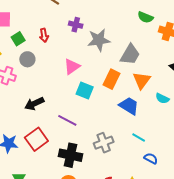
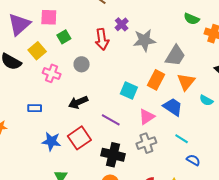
purple cross: (76, 25) -> (122, 24), turned 32
red arrow: (44, 35) -> (102, 39), moved, size x1.5
gray circle: (27, 59) -> (82, 64), moved
pink triangle: (72, 67) -> (147, 117), moved

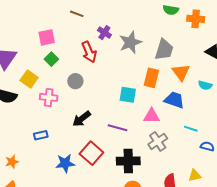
pink square: (49, 17) -> (47, 37), moved
pink triangle: (147, 117) -> (152, 116), turned 48

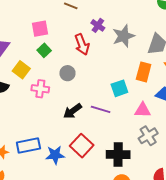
cyan square: (128, 95) -> (119, 88), turned -30
purple line: (117, 128) -> (101, 109), moved
blue rectangle: (41, 135) -> (28, 145), moved, size x1.6

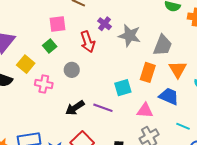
pink square: (40, 29) -> (57, 24), moved
gray star: (124, 36) -> (130, 36), turned 30

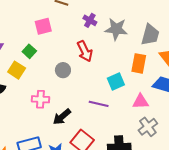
red arrow: (88, 42) -> (85, 51), moved
green square: (50, 46) -> (29, 51), moved
pink cross: (44, 84) -> (40, 99), moved
black arrow: (75, 108) -> (62, 117), moved

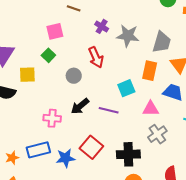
green square: (29, 51) -> (48, 55), moved
yellow square: (17, 70) -> (27, 75), turned -36
pink cross: (40, 99) -> (52, 118), moved
black arrow: (62, 117) -> (80, 106), moved

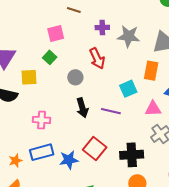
purple cross: (102, 26) -> (102, 28), turned -32
black arrow: (80, 106) -> (82, 108), turned -66
pink cross: (52, 118) -> (42, 120), moved

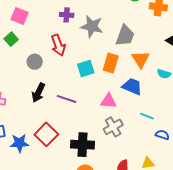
pink square: (56, 33) -> (20, 16), turned 30
cyan square: (128, 89) -> (86, 69), moved
black arrow: (82, 108) -> (38, 93), turned 36

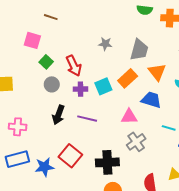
purple cross: (67, 15) -> (81, 89), moved
gray star: (92, 26) -> (105, 44), size x0.6
green square: (11, 39) -> (46, 62), moved
orange rectangle: (111, 63) -> (128, 78), turned 36

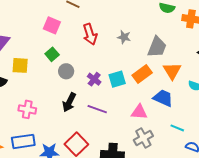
green square: (46, 62) -> (52, 54), moved
red arrow: (74, 66) -> (90, 34), moved
purple cross: (81, 89) -> (94, 79), turned 32

